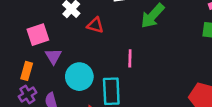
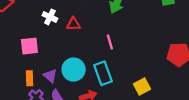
pink square: (38, 35) -> (29, 46), turned 30
purple triangle: (53, 56) -> (50, 76), moved

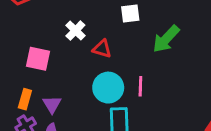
cyan circle: (74, 70) -> (108, 88), moved

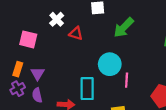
pink line: (140, 86) -> (127, 80), moved
cyan circle: (108, 88) -> (110, 64), moved

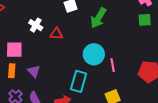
orange rectangle: (18, 69) -> (12, 71), moved
purple triangle: (38, 74) -> (34, 71), moved
cyan rectangle: (87, 89) -> (79, 81), turned 30

